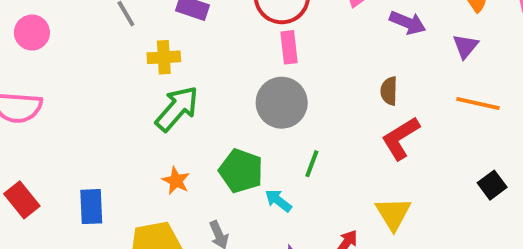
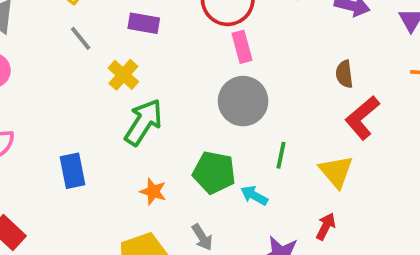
yellow cross: (164, 57) -> (123, 75), turned -36
blue rectangle: (91, 207) -> (72, 171), moved
yellow triangle: (393, 214) -> (336, 171), moved

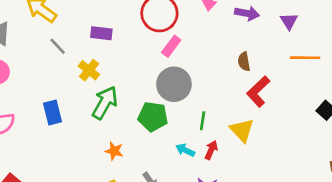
pink rectangle: (242, 47) -> (171, 46), turned 55
blue rectangle: (72, 171) -> (53, 112), moved
green pentagon: (214, 173) -> (153, 117), moved
red arrow: (326, 226) -> (211, 150), moved

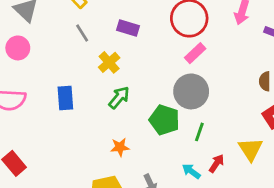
green arrow: (105, 103) -> (119, 98), size x0.7
green line: (203, 121) -> (199, 132), moved
cyan arrow: (185, 150) -> (191, 171), moved
orange star: (114, 151) -> (120, 147), turned -30

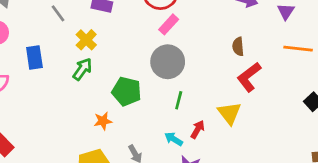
blue rectangle: (65, 98) -> (34, 58), moved
green arrow: (119, 98) -> (82, 69), moved
green pentagon: (164, 120) -> (127, 91), moved

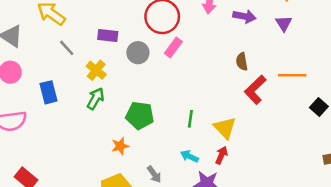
orange line: (298, 49) -> (292, 75), moved
gray circle: (168, 62) -> (138, 53), moved, size x0.7
yellow triangle: (229, 113) -> (225, 128), moved
red arrow: (198, 129) -> (221, 155), moved

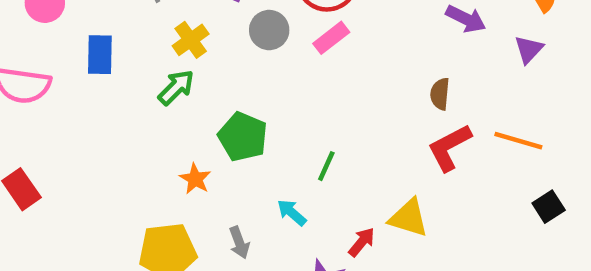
yellow triangle: (225, 128) -> (409, 218), moved, turned -45
orange star: (120, 146) -> (195, 179), turned 30
cyan arrow: (189, 156) -> (292, 213), moved

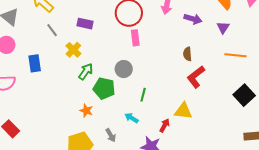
gray circle: (269, 30) -> (124, 69), moved
pink rectangle: (331, 38) -> (135, 38), turned -49
green arrow: (176, 87) -> (86, 72), moved
orange line: (518, 141) -> (236, 55), moved
black square: (549, 207) -> (244, 95), size x1.5

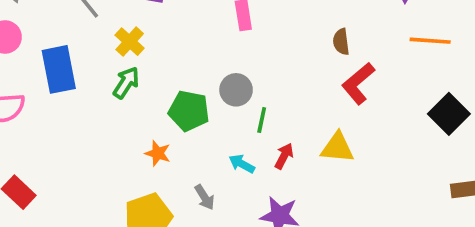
blue rectangle: (35, 63) -> (59, 69), size x1.4
gray circle: (124, 69) -> (236, 90), moved
green arrow: (86, 72) -> (126, 83), moved
red arrow: (165, 125) -> (284, 156), moved

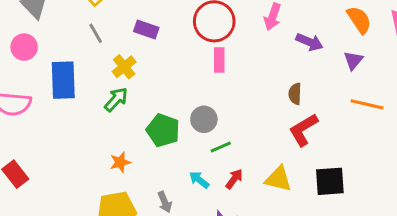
black square: (449, 114) -> (330, 181), moved, turned 32
green line: (262, 120) -> (221, 147), turned 45
orange star: (158, 153) -> (120, 162), moved, turned 30

